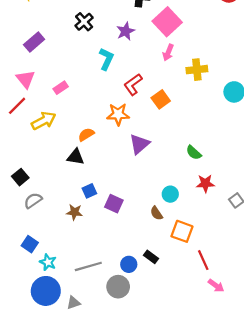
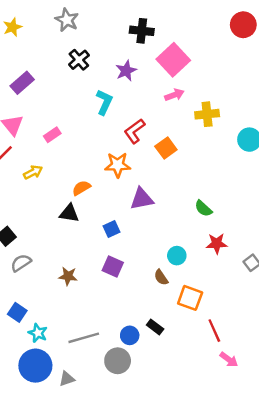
pink arrow: (168, 53) -> (174, 95), turned -133
yellow arrow: (44, 121) -> (33, 172), size x0.7
purple triangle: (139, 144) -> (142, 199), turned 30
blue square: (89, 191) -> (112, 229), moved

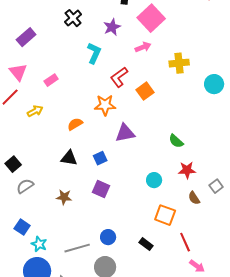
pink arrow: (174, 95) -> (143, 47), moved
black triangle: (69, 213) -> (69, 158), moved
brown semicircle: (161, 277) -> (194, 198), moved
black rectangle: (155, 327) -> (146, 244), moved
blue circle: (130, 335) -> (108, 237), moved

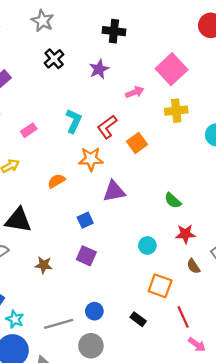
pink square: (151, 18) -> (172, 69), moved
cyan L-shape: (94, 53) -> (74, 121), moved
black triangle: (69, 158) -> (18, 220), moved, size x1.4

